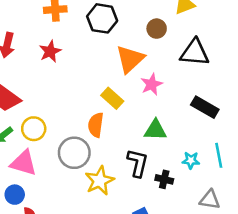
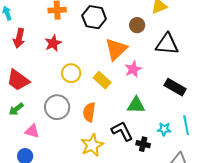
orange semicircle: (96, 125) -> (89, 112), moved
yellow circle: (34, 129) -> (71, 73), moved
gray circle: (74, 153) -> (57, 107), moved
pink triangle: (24, 163) -> (32, 131), size x0.7
black L-shape: (138, 163) -> (122, 131), turned -40

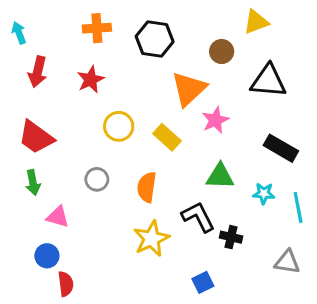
gray circle: (57, 107) -> (97, 179), size x0.6
green arrow: (16, 109) -> (33, 182), turned -63
cyan star: (164, 129) -> (264, 193), moved

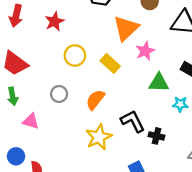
green triangle: (220, 176) -> (159, 83), moved
orange semicircle: (147, 187) -> (95, 100), turned 30
blue circle: (47, 256) -> (16, 156), moved

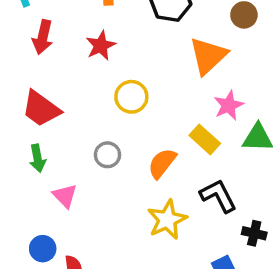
pink star: (145, 51) -> (229, 105), moved
yellow rectangle: (110, 63) -> (205, 139), moved
pink triangle: (31, 121) -> (65, 196), turned 30
black cross: (157, 136) -> (254, 233), moved

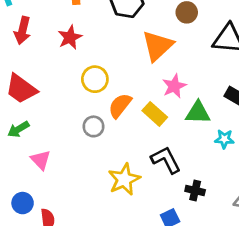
gray circle: (107, 155) -> (94, 126), moved
green arrow: (38, 158) -> (18, 129), turned 70
orange semicircle: (162, 163) -> (120, 106), moved

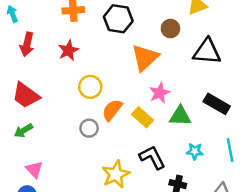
cyan star: (224, 139) -> (195, 151), moved
pink triangle: (41, 160) -> (34, 169), moved

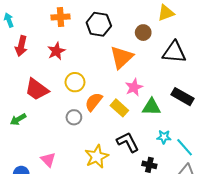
red trapezoid: (26, 95) -> (37, 89), moved
cyan line: (230, 150) -> (185, 147), moved, turned -30
pink triangle: (34, 169) -> (48, 160), moved

